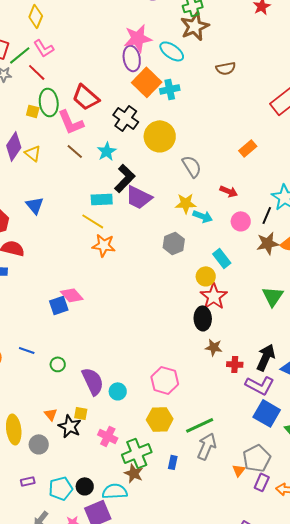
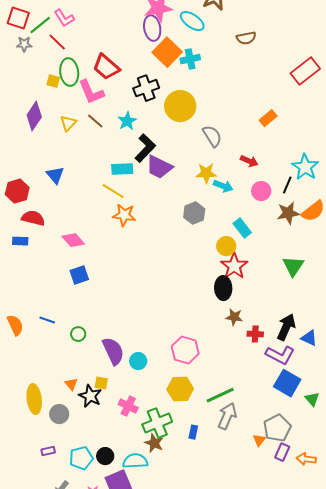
black cross: (126, 118) -> (146, 88), turned 35
yellow triangle: (33, 153) -> (68, 123), moved, turned 36
pink diamond: (72, 295) -> (73, 240), moved

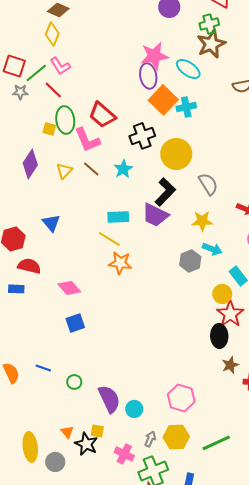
black L-shape: (145, 148) -> (165, 192), moved
cyan arrow: (223, 186) -> (212, 249), moved
brown star: (234, 317) -> (230, 365), turned -30
gray arrow: (227, 416) -> (150, 439), moved, size x0.6

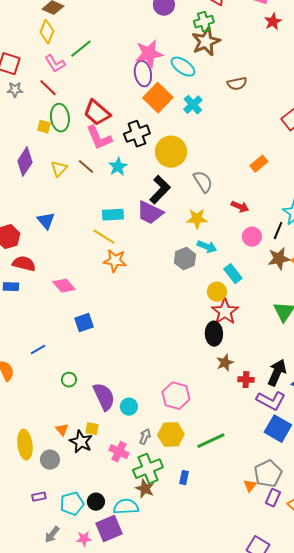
green line: (36, 73) -> (81, 49), moved
cyan cross: (186, 107) -> (193, 105), moved, turned -30
pink L-shape: (87, 140) -> (99, 138), moved
blue square: (75, 323) -> (84, 323), moved
blue line: (43, 368) -> (38, 350), moved, turned -49

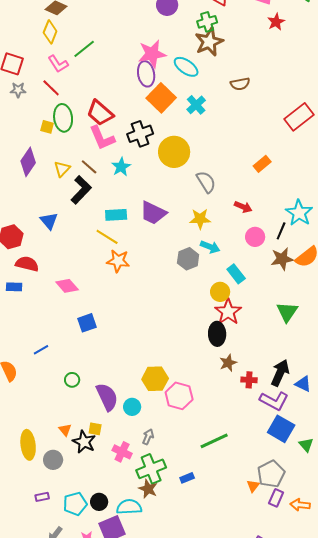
black L-shape: (160, 190) -> (81, 190), moved
yellow hexagon: (171, 435) -> (155, 379), moved
blue rectangle: (184, 478) -> (187, 478), turned 56

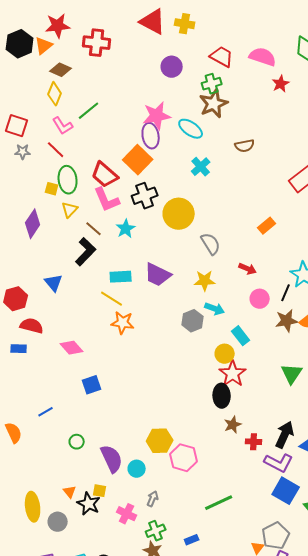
orange square: (161, 98) -> (138, 160), moved
yellow triangle: (62, 169) -> (70, 210), moved
green cross: (151, 469) -> (156, 531), size x0.7

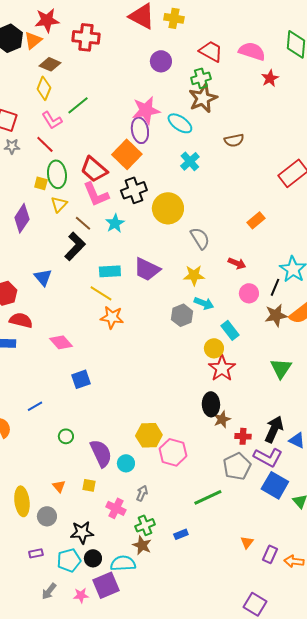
black ellipse: (222, 396) -> (211, 404), moved
black star: (89, 504) -> (82, 532), moved, turned -30
gray pentagon: (276, 536) -> (237, 466), moved

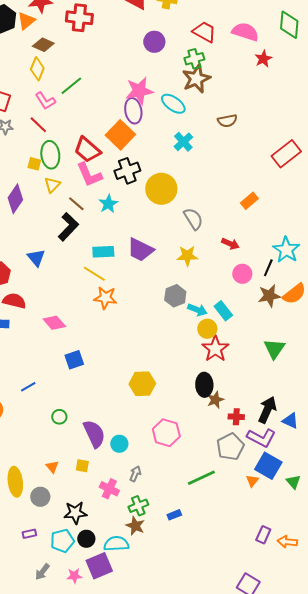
cyan arrow: (204, 303) -> (197, 310), moved
yellow hexagon: (149, 435) -> (142, 384), moved
orange triangle: (247, 542) -> (252, 481), moved

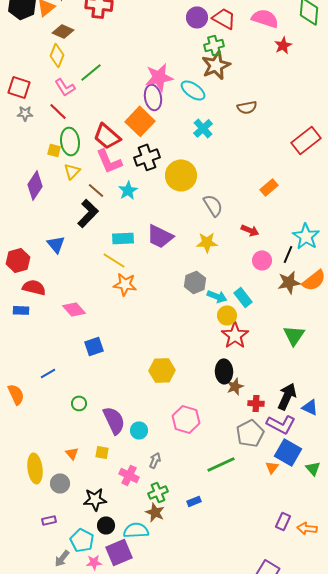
purple circle: (154, 42) -> (197, 17), moved
cyan pentagon: (62, 541) -> (82, 540), moved, turned -30

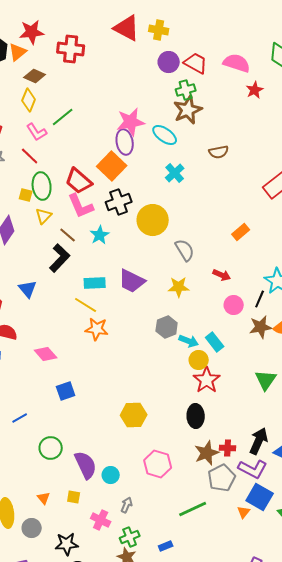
brown star: (235, 386) -> (207, 453), moved, size x1.4
green circle: (79, 403) -> (51, 448), size x1.5

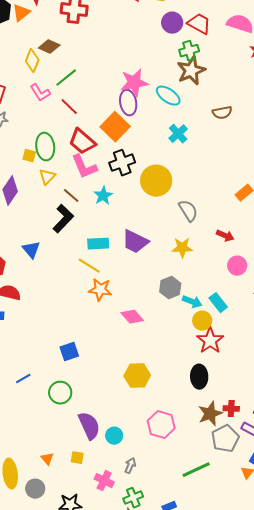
brown diamond: (35, 76) -> (49, 47), moved
red line: (30, 156) -> (69, 107), moved
pink diamond: (46, 354) -> (132, 317), moved
green circle: (51, 448) -> (60, 393), moved

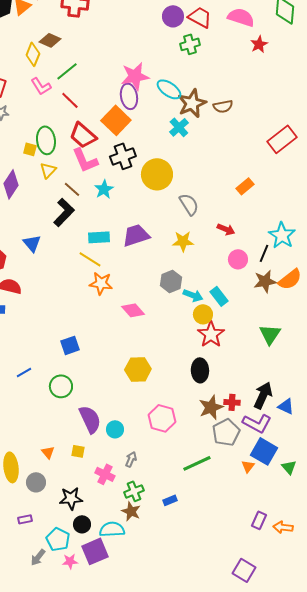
brown star: (191, 71) -> (192, 103), moved
purple trapezoid: (135, 242) -> (136, 235), turned 136

